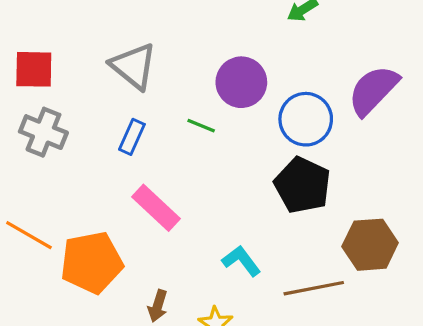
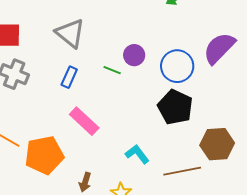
purple circle: (241, 82) -> (134, 55), moved, size x0.7

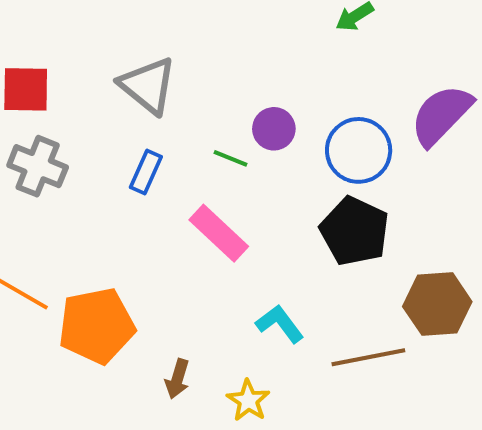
pink rectangle: (84, 121) -> (219, 233), moved

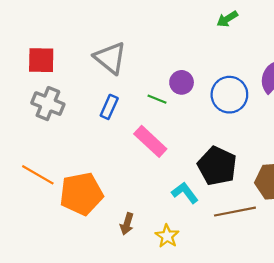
black pentagon: (355, 231) -> (217, 166), moved

